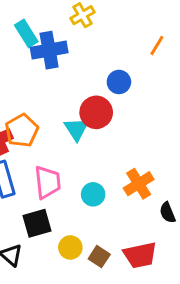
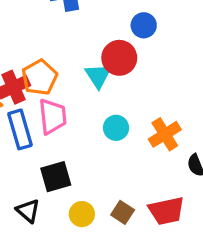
pink trapezoid: (48, 182) -> (53, 116), moved
cyan circle: (93, 194) -> (116, 128), moved
yellow circle: (70, 247) -> (82, 214), moved

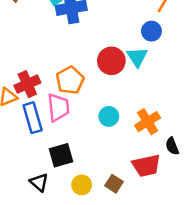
blue circle: (144, 25) -> (151, 31), moved
cyan triangle: (98, 76) -> (137, 57), moved
orange pentagon: (40, 77) -> (70, 80), moved
red trapezoid: (166, 211) -> (146, 166), moved

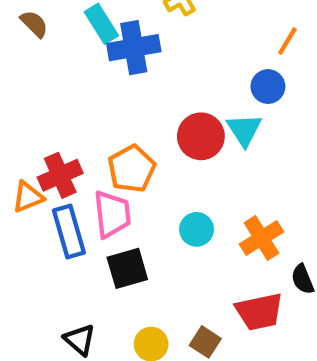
black square: (61, 155) -> (127, 268), moved

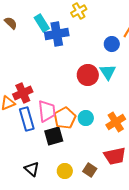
blue circle: (268, 87) -> (112, 44), moved
orange pentagon: (132, 169) -> (65, 118), moved

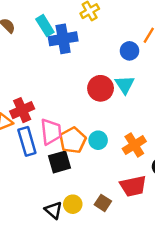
black triangle: (32, 169) -> (53, 210), moved

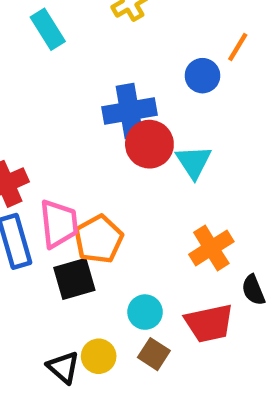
blue cross: (63, 39) -> (130, 111), moved
cyan triangle: (125, 85) -> (194, 162), moved
cyan circle: (98, 140) -> (145, 312), moved

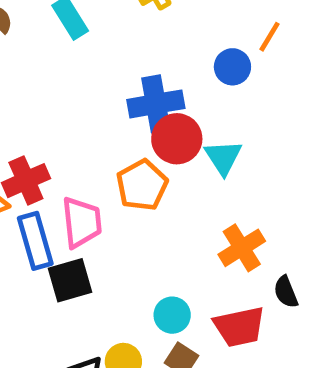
orange pentagon: (99, 239) -> (142, 185), moved
black square: (74, 279) -> (70, 280), moved

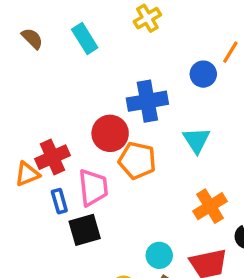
red circle: (177, 139) -> (110, 133), moved
orange pentagon: (142, 185) -> (137, 160), turned -30
blue rectangle: (35, 241) -> (59, 201), size x0.6

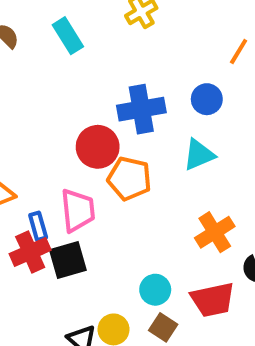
blue circle: (203, 74) -> (207, 99), moved
cyan triangle: (196, 140) -> (199, 155), turned 40
red cross: (53, 157) -> (30, 252), moved

